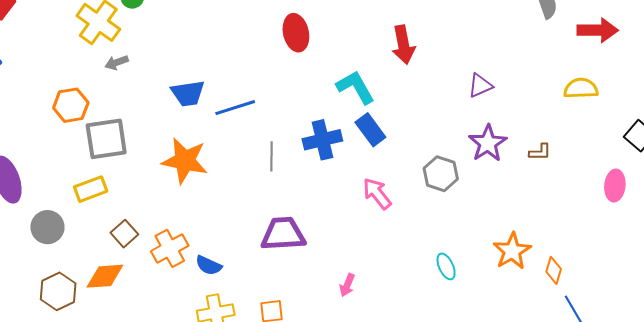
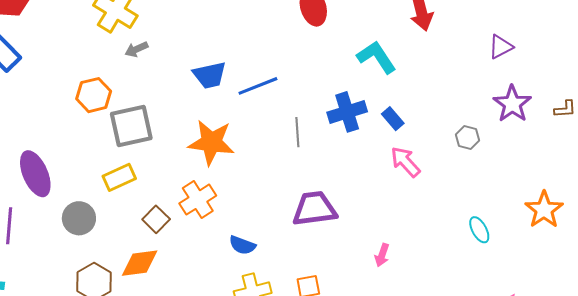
blue rectangle: (370, 130) -> (393, 119), moved, size x0.7
gray hexagon: (441, 174) -> (467, 138), size x0.7
orange cross: (170, 248) -> (198, 200), moved

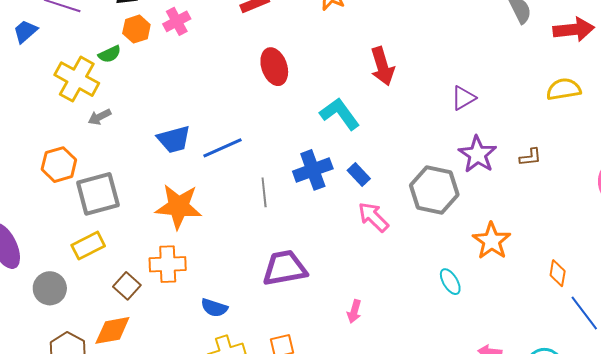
gray hexagon: (467, 138) -> (434, 190), size x2.0
orange cross: (198, 200) -> (168, 264), turned 33
orange star: (544, 210) -> (492, 241), moved

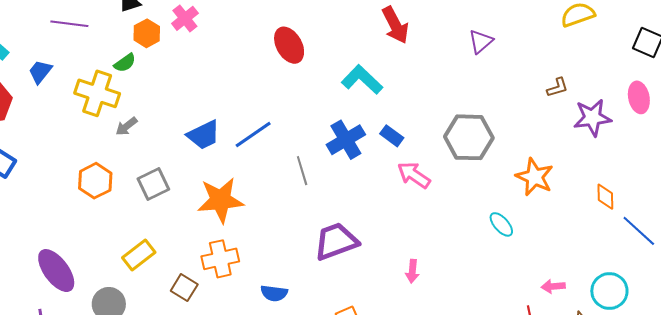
blue trapezoid: (25, 31) -> (40, 72), moved
purple star: (477, 154) -> (592, 118), moved, turned -30
gray square: (98, 194) -> (153, 184), moved, size x0.7

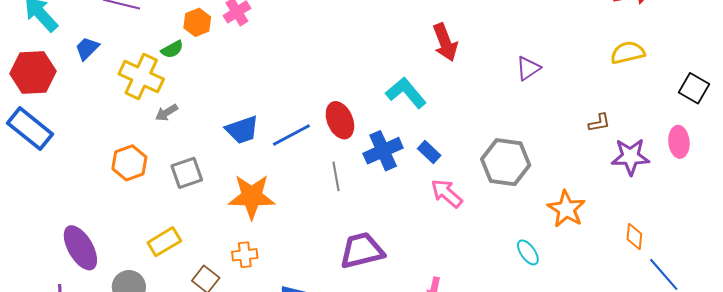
red ellipse: (289, 45) -> (340, 120), moved
orange cross: (220, 259) -> (245, 255), size x0.7

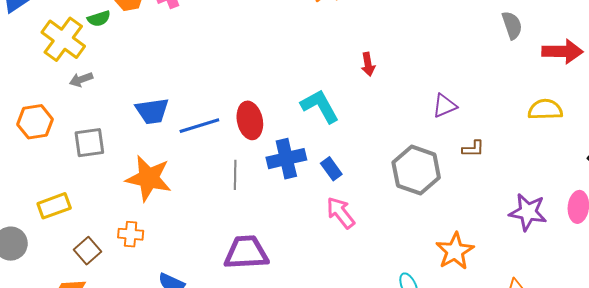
red arrow: (445, 42) -> (368, 64), size x0.6
brown L-shape: (599, 123) -> (473, 149), moved
gray hexagon: (506, 162) -> (416, 170), moved

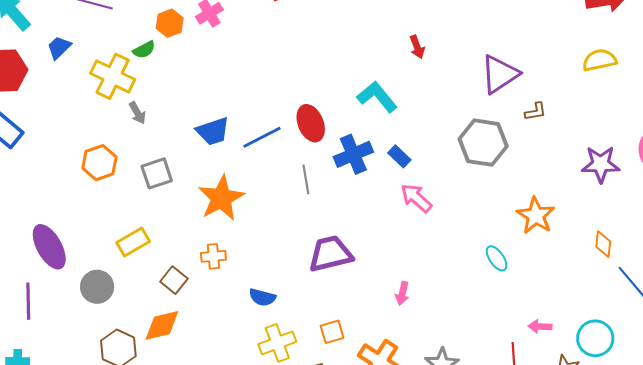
gray arrow: (81, 80) -> (137, 113), turned -90
purple triangle: (445, 106) -> (500, 74), size x1.6
orange star: (149, 178) -> (221, 198), turned -30

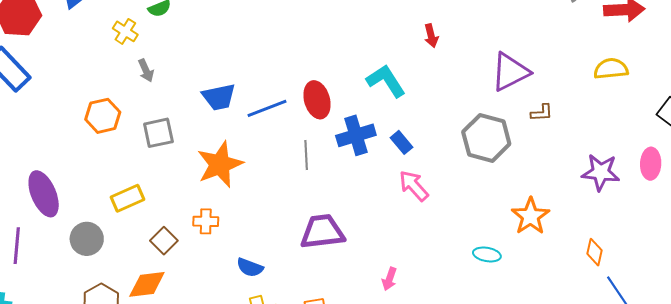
yellow cross: (113, 76) -> (125, 31), size x0.6
cyan ellipse: (497, 258) -> (487, 254), turned -52

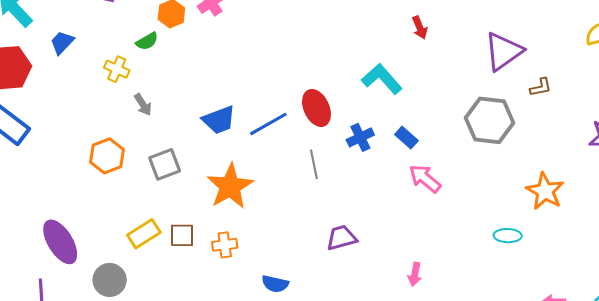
blue cross: (356, 135) -> (360, 137), size x0.7
purple trapezoid: (322, 232) -> (341, 238), size x0.7
brown square: (164, 241) -> (182, 235), moved, turned -36

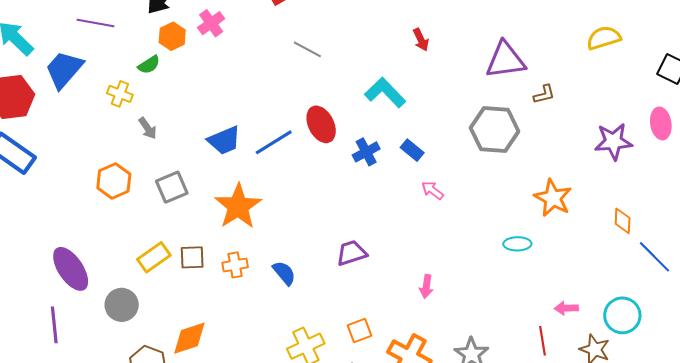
blue trapezoid: (62, 42) -> (64, 70), size x1.6
purple triangle: (503, 51) -> (505, 60), turned 30
gray line: (314, 164) -> (307, 49), moved, turned -48
pink arrow: (425, 178) -> (432, 190), size x0.7
blue semicircle: (275, 284) -> (284, 273), moved, turned -140

